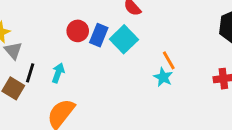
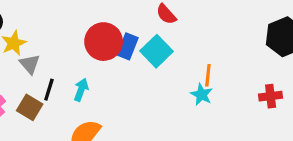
red circle: (78, 31) -> (104, 42), size x1.5
orange line: (169, 60) -> (208, 75), turned 36

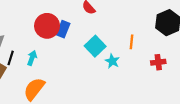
cyan square: (157, 51) -> (95, 46), moved
orange line: (208, 75) -> (131, 42), moved

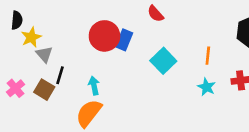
cyan arrow: (32, 58) -> (94, 86), moved, turned -32
cyan star: (112, 61) -> (207, 87), moved

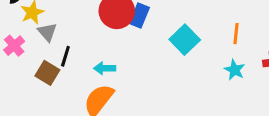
cyan arrow: (94, 86) -> (105, 68), turned -78
pink cross: (15, 88) -> (14, 46), moved

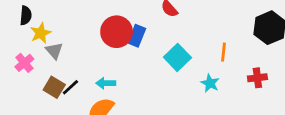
black line: (65, 56) -> (70, 87), moved, turned 30
cyan star: (235, 70) -> (210, 83), moved

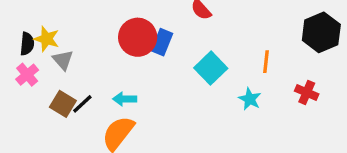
black semicircle: (26, 15) -> (27, 44), moved
yellow star: (41, 33) -> (47, 39), turned -30
red cross: (257, 78) -> (307, 92), turned 30

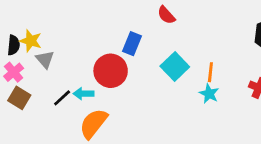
red circle: (138, 37) -> (111, 71), moved
orange line: (266, 62) -> (210, 72), moved
cyan arrow: (125, 99) -> (83, 94), moved
brown square: (63, 104) -> (19, 98), moved

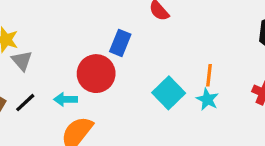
cyan square: (175, 66) -> (169, 93), moved
black line: (62, 98) -> (25, 103), moved

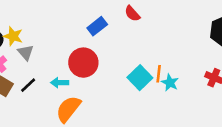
blue rectangle: (120, 43) -> (97, 26), moved, turned 30
orange line: (209, 75) -> (159, 74), moved

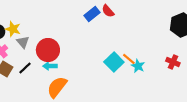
blue rectangle: (97, 26) -> (92, 14), moved
red circle: (83, 63) -> (48, 50), moved
orange line: (159, 74) -> (129, 59), turned -56

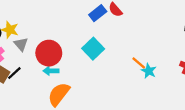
cyan square: (114, 62) -> (93, 49), moved
black line: (25, 68) -> (14, 73), moved

